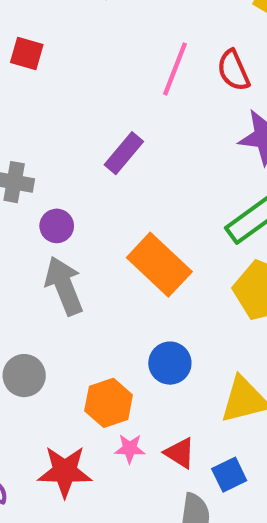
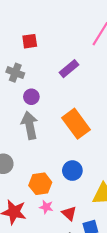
red square: (27, 54) -> (30, 41), moved, turned -35

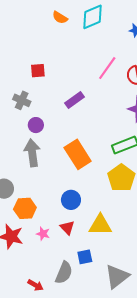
orange hexagon: (40, 184) -> (25, 208), moved
red triangle: (69, 213) -> (67, 228), moved

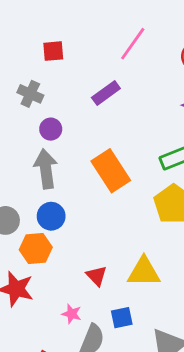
pink line: (107, 68) -> (133, 44), moved
blue circle: (71, 200) -> (51, 216), moved
pink star: (43, 234) -> (72, 314), moved

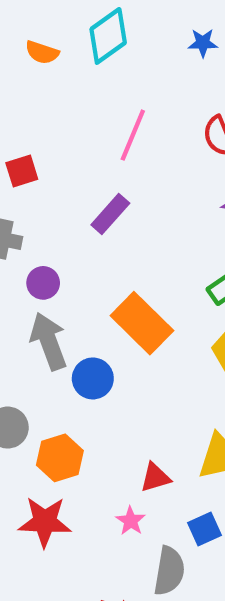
blue circle: (51, 216) -> (93, 378), moved
red triangle: (97, 276) -> (155, 477), turned -50
pink star: (72, 314) -> (131, 521), moved, turned 30

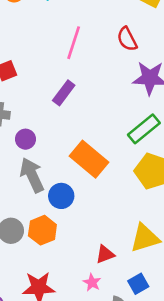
orange hexagon: (60, 458) -> (42, 230), moved

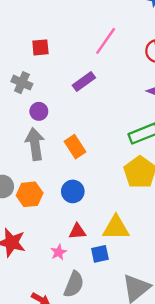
orange rectangle: (89, 159) -> (75, 147), moved, size x0.7
blue circle: (61, 196) -> (73, 191), moved
blue square: (138, 284) -> (100, 254), moved

